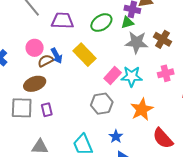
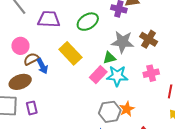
green triangle: (127, 22) -> (109, 58), moved
blue arrow: (57, 56) -> (42, 66), moved
gray hexagon: (102, 104) -> (110, 112), moved
orange star: (142, 109) -> (127, 109), size x0.7

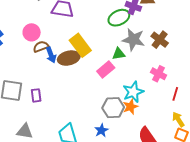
green ellipse: (88, 22) -> (119, 18), moved
pink cross: (151, 73) -> (159, 74), turned 35
cyan star: (117, 76) -> (133, 92), moved, turned -30
brown ellipse: (20, 82) -> (69, 58), moved

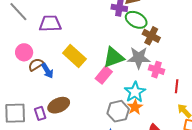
green ellipse: (119, 18) -> (136, 20), moved, turned 65
gray star: (133, 40) -> (139, 58), moved
green triangle: (119, 54) -> (114, 57), size x1.6
brown ellipse: (69, 58) -> (59, 105), moved

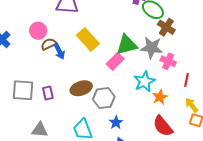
brown ellipse: (59, 105) -> (81, 88), moved
orange star: (135, 107) -> (160, 97), moved
gray hexagon: (118, 111) -> (104, 98), moved

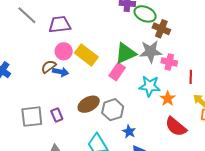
pink circle: (38, 31) -> (64, 51), moved
blue arrow: (59, 51) -> (61, 72), turned -42
cyan star: (144, 81) -> (150, 86), turned -30

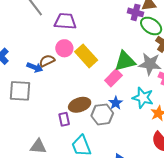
blue arrow: (61, 72) -> (35, 67), moved
purple rectangle: (57, 115) -> (64, 119), moved
gray square: (32, 117) -> (20, 91), moved
blue star: (129, 132) -> (116, 103), moved

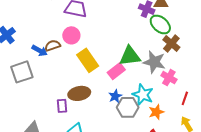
yellow rectangle: (86, 56) -> (88, 60), moved
gray square: (20, 91) -> (22, 72), turned -30
gray hexagon: (102, 114) -> (128, 107), moved

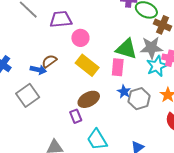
pink circle: (71, 35) -> (80, 38), moved
green triangle: (130, 56) -> (126, 49), turned 40
pink rectangle: (116, 71) -> (118, 67), turned -30
cyan star: (143, 95) -> (157, 66), moved, turned -30

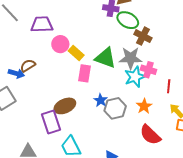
yellow rectangle: (87, 65) -> (76, 53), moved, size x0.7
pink rectangle: (118, 67) -> (85, 73), moved
purple rectangle: (76, 116) -> (51, 122), size x1.6

